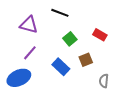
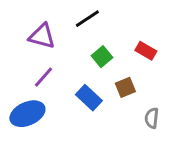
black line: (60, 13) -> (87, 19), turned -54

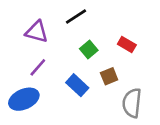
gray semicircle: (152, 118) -> (132, 103), size x1.6

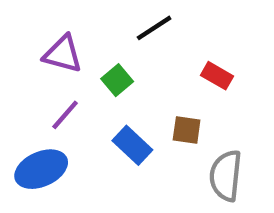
black line: (76, 17) -> (154, 28), moved
green square: (89, 50) -> (117, 80), moved
brown square: (109, 76) -> (187, 130), turned 30

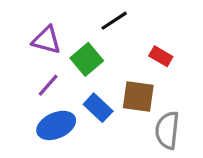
green square: (117, 80) -> (87, 59), size x1.4
brown square: (187, 130) -> (138, 96), size x1.5
blue ellipse: (41, 169) -> (56, 125), moved

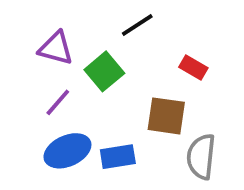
blue rectangle: (98, 108) -> (118, 157), moved, turned -52

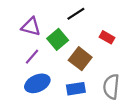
brown square: (166, 116) -> (80, 59), moved, turned 30
blue rectangle: (118, 157) -> (76, 89), moved

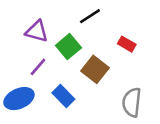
blue ellipse: (37, 83) -> (19, 99), moved
blue rectangle: (76, 89) -> (63, 96), moved, turned 54

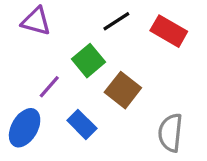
purple triangle: (37, 31) -> (36, 21), moved
red rectangle: (127, 44) -> (169, 31), moved, size x1.5
blue ellipse: (19, 99) -> (25, 128), turned -36

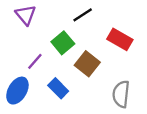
purple triangle: (36, 21) -> (26, 15), turned 35
red rectangle: (169, 31) -> (120, 39), moved

